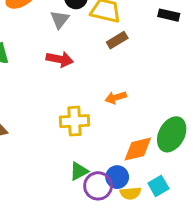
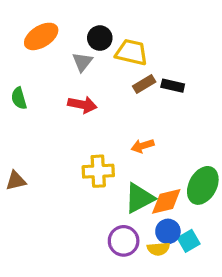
black rectangle: (169, 15) -> (173, 86), moved
green triangle: (79, 171) -> (139, 198), moved, size x1.5
blue circle: (117, 177) -> (168, 231), moved

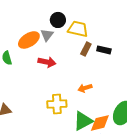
orange ellipse: (41, 36) -> (29, 40), moved
brown rectangle: (144, 84) -> (86, 49), turned -32

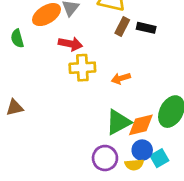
yellow cross: (57, 104) -> (82, 68), moved

